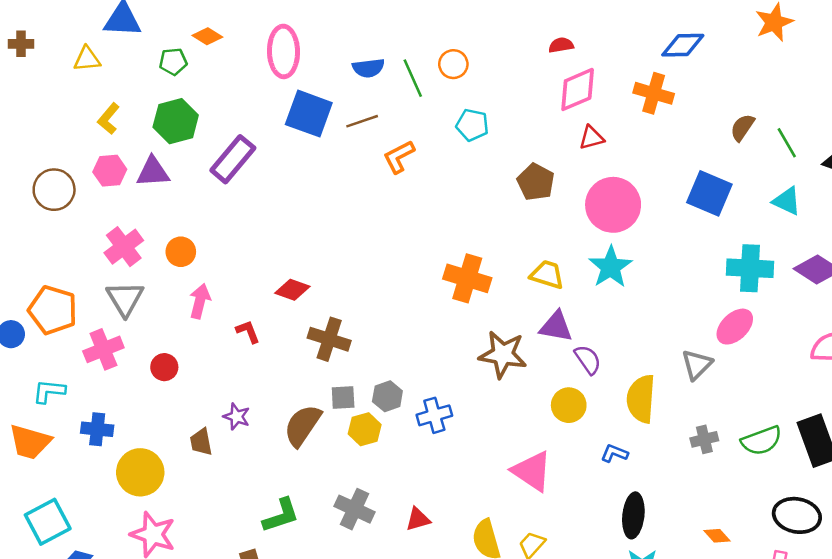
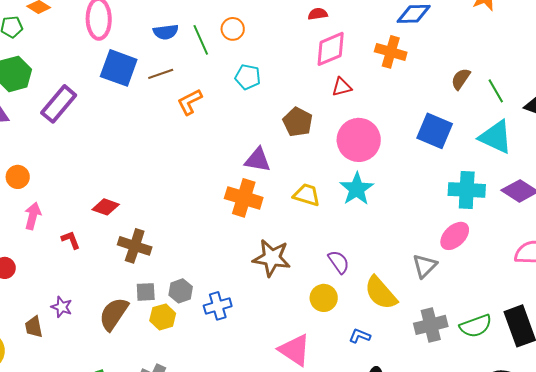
cyan triangle: (787, 201) -> (496, 137), size x1.5
purple triangle: (556, 327) -> (258, 160), moved
yellow semicircle: (641, 399) -> (381, 293), turned -45
gray cross: (704, 439) -> (431, 325), size x1.5

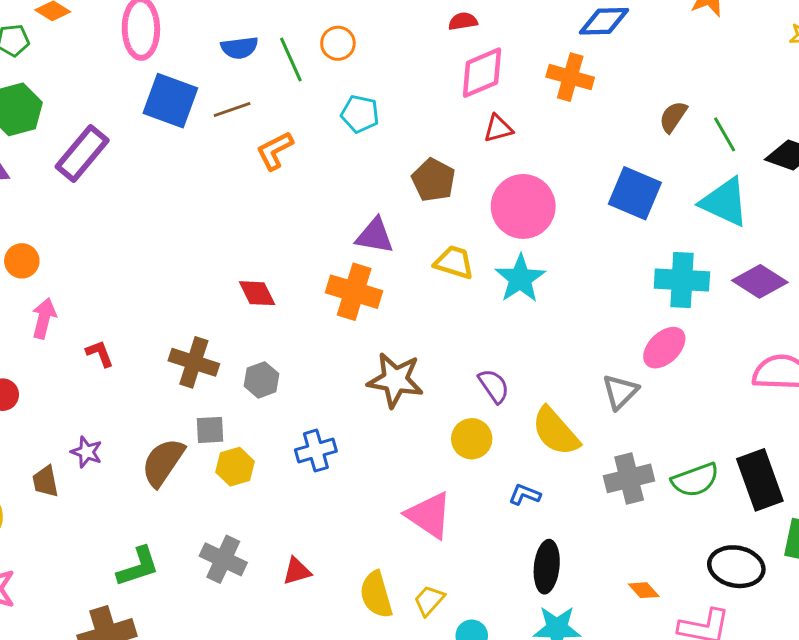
yellow trapezoid: (307, 195) -> (454, 262), moved
red diamond: (106, 207) -> (257, 293), moved, turned 44
gray hexagon: (181, 291) -> (261, 380), moved

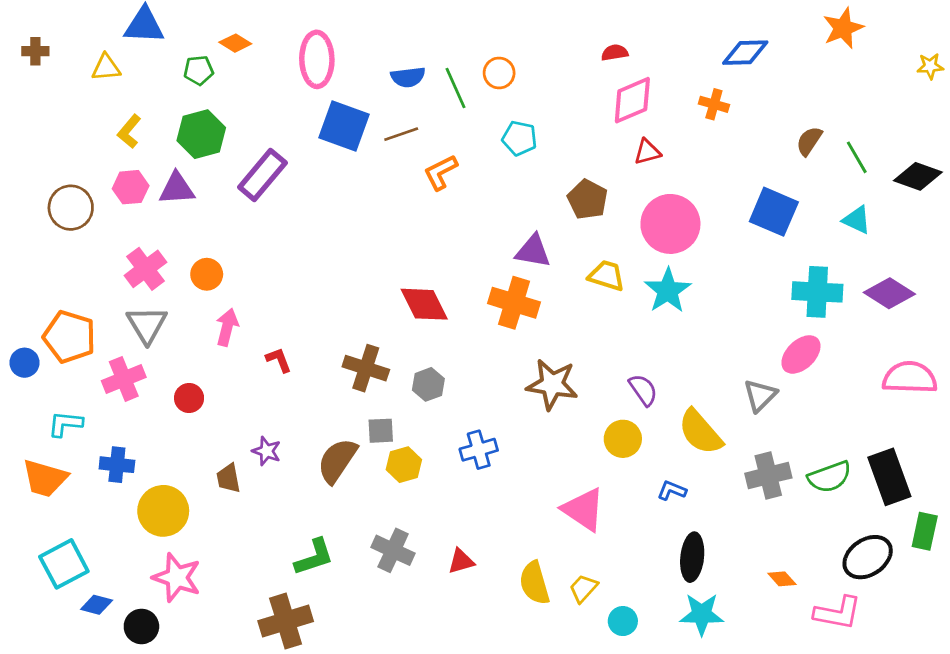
orange cross: (570, 77) -> (714, 104), size x0.7
cyan triangle: (725, 202) -> (857, 220), size x0.6
red diamond: (257, 293) -> (424, 304), size x1.4
black ellipse: (736, 567) -> (868, 557), turned -45

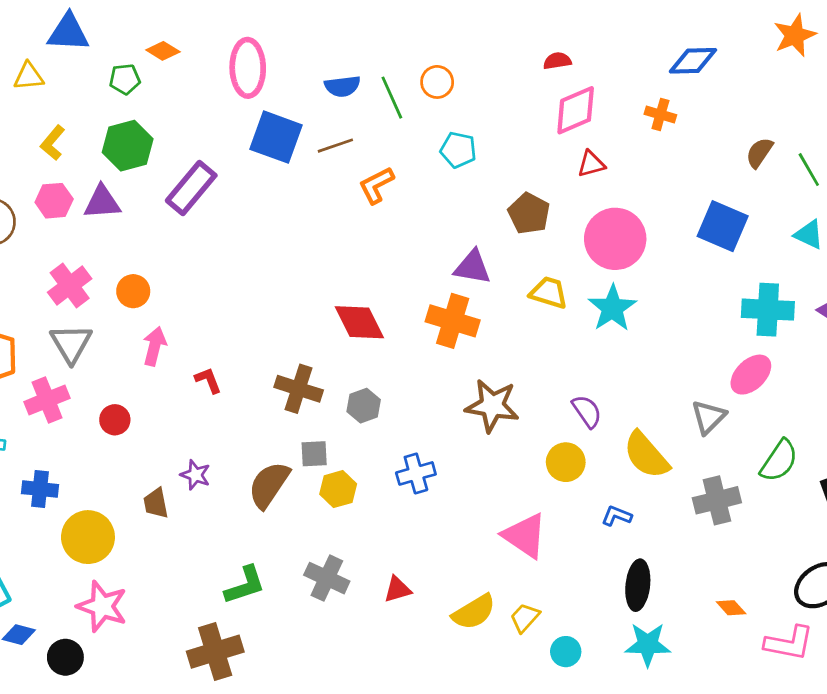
green semicircle: (830, 477) -> (779, 461), moved, turned -36
yellow semicircle: (534, 583) -> (474, 612), turned -105

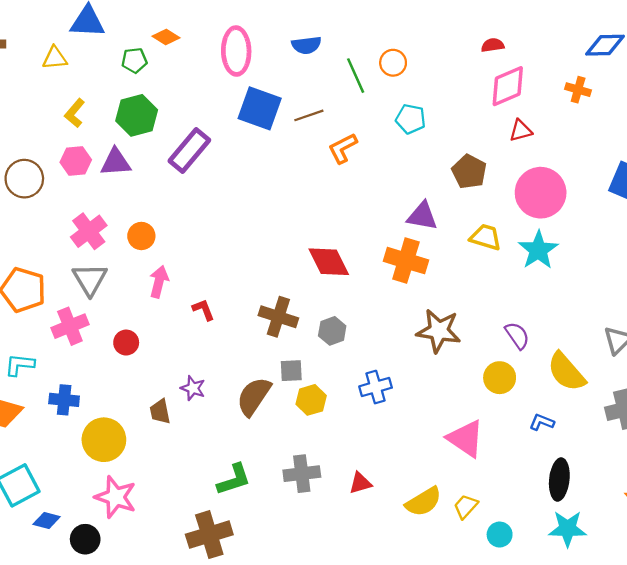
blue semicircle: (342, 86) -> (306, 45), moved
gray cross: (327, 578) -> (302, 474), turned -32

